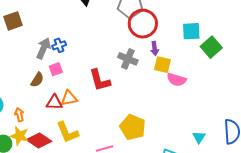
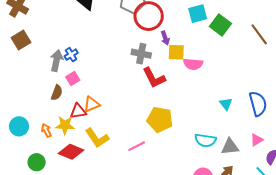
red L-shape: (100, 80) -> (154, 78), moved
yellow star: (19, 136) -> (65, 125), moved
cyan triangle: (199, 137) -> (226, 104), moved

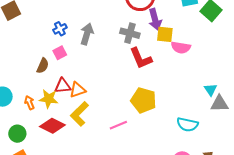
purple arrow: (165, 38) -> (155, 19), size x1.5
gray arrow: (56, 61) -> (87, 34), moved
orange triangle: (92, 104) -> (78, 90), moved
yellow L-shape: (97, 138) -> (79, 114), turned 75
gray triangle: (230, 147) -> (220, 104), moved

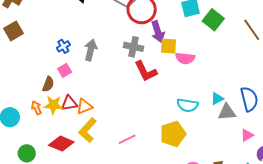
cyan triangle: (211, 90) -> (217, 99), turned 40
yellow star: (49, 99) -> (53, 105), moved
yellow pentagon: (144, 100) -> (173, 134), moved, turned -30
orange arrow: (30, 103) -> (36, 108), moved
cyan semicircle: (187, 124) -> (187, 105), moved

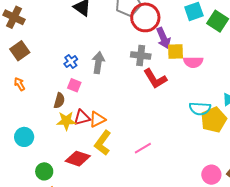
pink square: (65, 70) -> (74, 85), turned -32
orange arrow: (36, 108) -> (20, 84), moved
yellow pentagon: (173, 134) -> (214, 120), moved

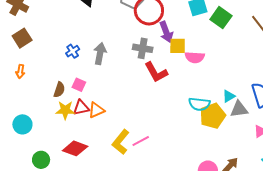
orange arrow: (20, 84) -> (20, 71), turned -144
pink square: (74, 85) -> (79, 85), moved
yellow L-shape: (103, 143) -> (121, 142), moved

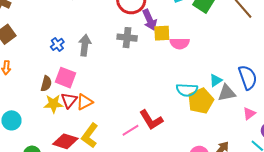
red L-shape: (156, 72) -> (151, 120), moved
pink square: (79, 85) -> (66, 78), size x1.5
red triangle: (81, 108) -> (69, 100), turned -36
yellow L-shape: (121, 142) -> (90, 136), moved

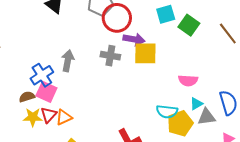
purple arrow: (150, 20) -> (134, 39), turned -60
yellow square: (162, 33) -> (145, 53), size x1.4
blue cross: (57, 44) -> (42, 75), moved, size x1.6
pink semicircle: (180, 44) -> (188, 80), moved
brown semicircle: (46, 84) -> (27, 97), turned -126

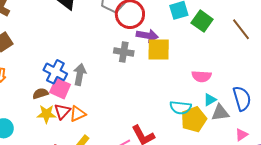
gray arrow: (68, 61) -> (80, 74), moved
blue cross: (42, 75) -> (55, 72), turned -30

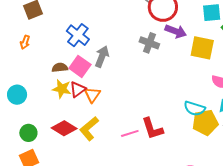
yellow square: (159, 49) -> (202, 48), moved
blue cross: (55, 72) -> (78, 35), moved
orange triangle: (78, 114) -> (92, 95), turned -42

